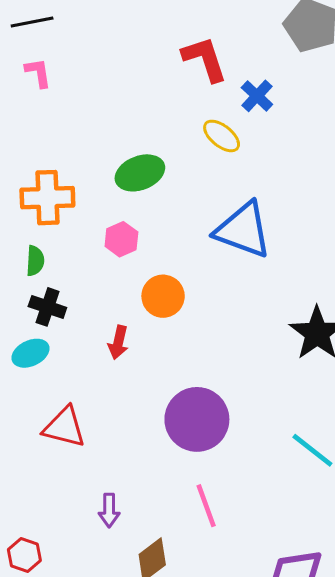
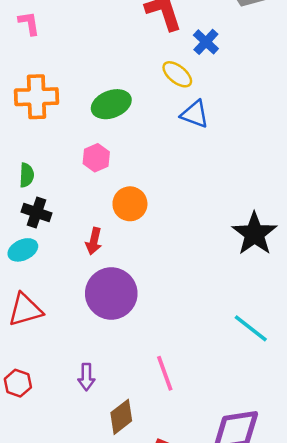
orange cross: (47, 198) -> (37, 97), moved
blue triangle: (243, 230) -> (195, 114), moved, size x0.6
purple circle: (197, 419) -> (111, 293), moved
red triangle: (64, 427) -> (25, 310), moved, turned -30
red hexagon: (24, 555) -> (18, 383), moved

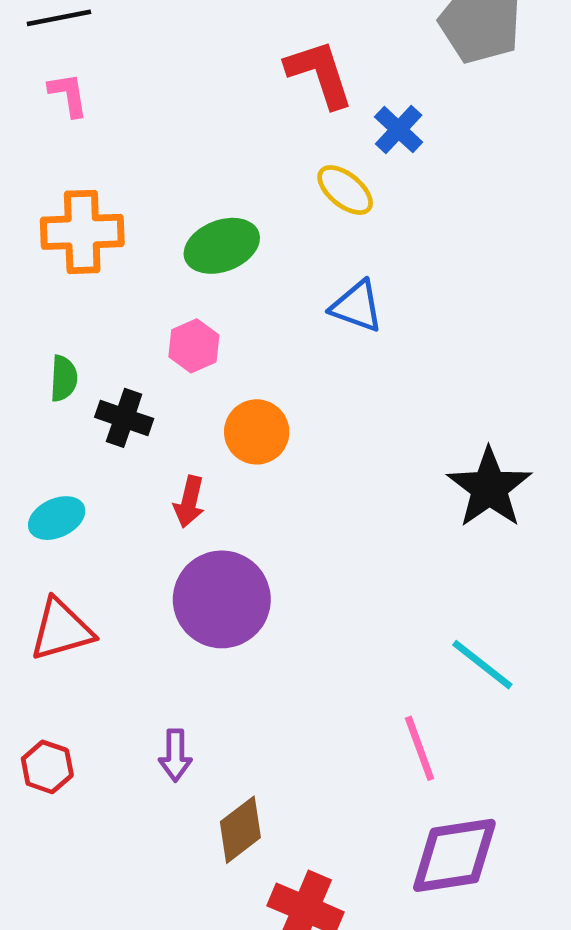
blue triangle: (195, 114) -> (357, 306), moved
black cross: (37, 213) -> (124, 418), moved
pink line: (165, 373) -> (420, 748), moved

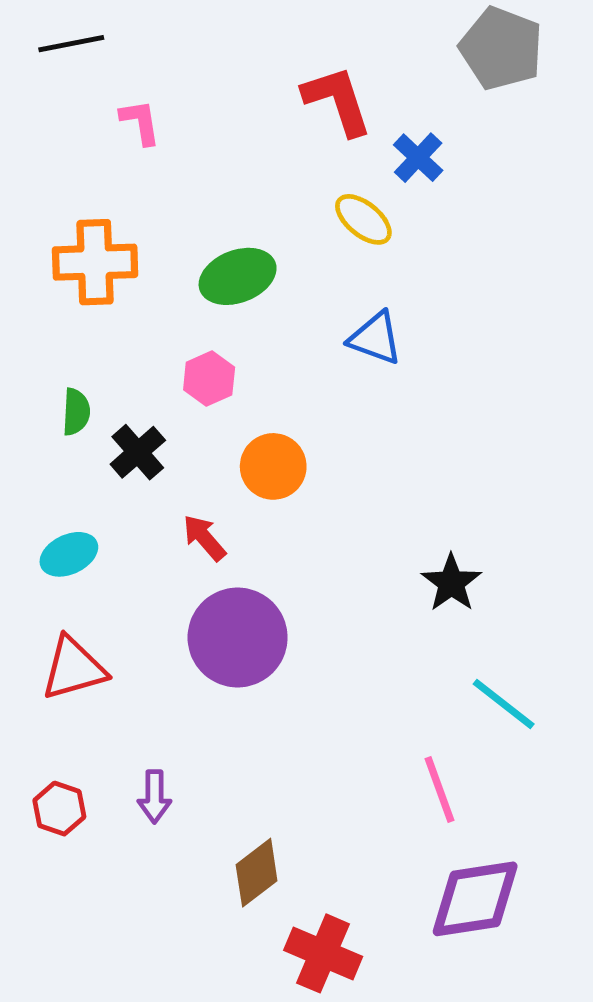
pink L-shape: (68, 95) -> (140, 122), moved
black cross: (124, 418) -> (138, 452), turned 30
black star: (489, 488) -> (451, 583), moved, size x0.7
red arrow: (189, 502) -> (204, 538), turned 126
purple arrow: (175, 755) -> (154, 797), moved

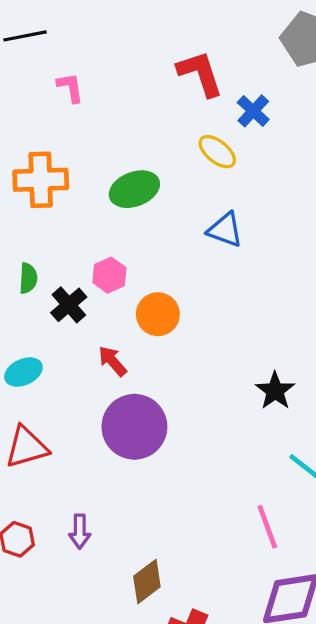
pink hexagon: (209, 379) -> (109, 275), moved

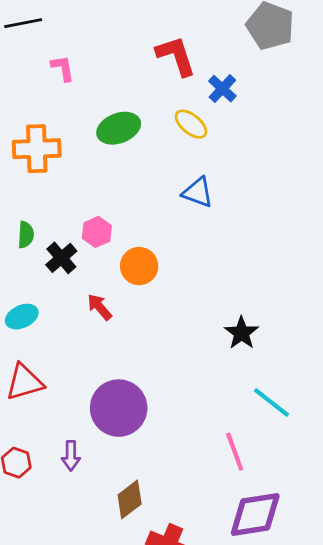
green ellipse: (134, 189) -> (119, 128), moved
purple circle: (134, 427) -> (119, 408), moved

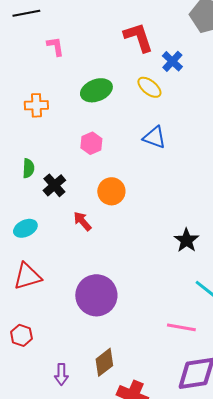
orange cross: (37, 149) -> (36, 105), size x0.7
pink hexagon: (97, 232) -> (91, 143), moved
pink line: (235, 452) -> (181, 327), turned -60
purple arrow: (71, 456) -> (61, 374), moved

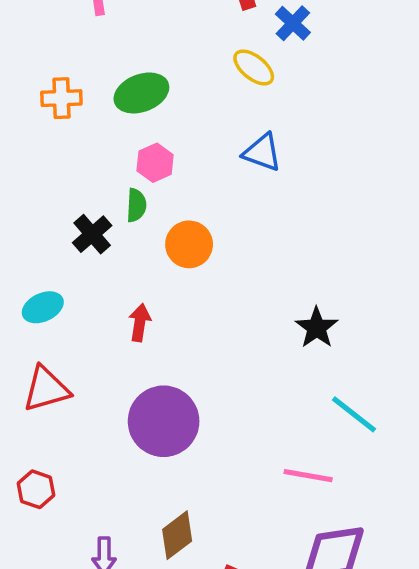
green ellipse: (96, 90) -> (141, 93), moved
green semicircle: (28, 168) -> (136, 205), moved
red arrow: (82, 221) -> (140, 323), moved, turned 50

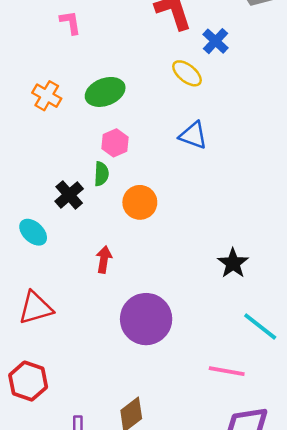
orange cross: (61, 98) -> (47, 96), turned 32
cyan ellipse: (43, 307) -> (33, 232), moved, turned 68
purple circle: (164, 421) -> (146, 319), moved
red hexagon: (36, 489) -> (28, 381), size x1.4

